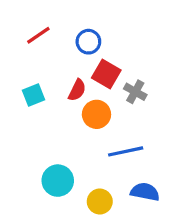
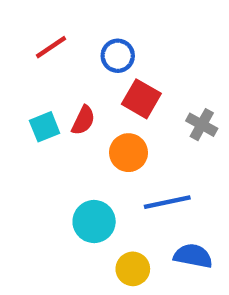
red semicircle: (77, 90) -> (83, 120), moved
gray cross: (135, 92) -> (202, 125), moved
cyan circle: (58, 181) -> (94, 222), moved

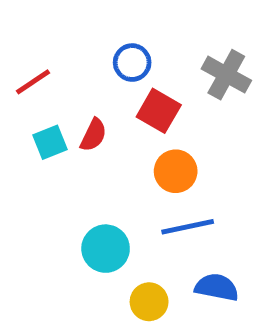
red line: (51, 47) -> (33, 82), moved
gray cross: (202, 125) -> (226, 75), moved, size x1.4
orange circle: (128, 153) -> (176, 171), moved

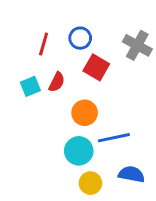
red line: (33, 82) -> (44, 44), moved, turned -40
orange circle: (176, 171) -> (85, 113), moved
cyan circle: (106, 249) -> (79, 151), moved

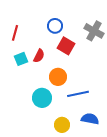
red line: (44, 44) -> (15, 33), moved
cyan circle: (79, 151) -> (42, 98), moved

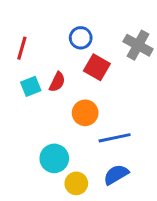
cyan circle: (42, 98) -> (54, 158), moved
blue semicircle: (90, 119) -> (116, 175), moved, turned -42
yellow circle: (62, 125) -> (76, 183), moved

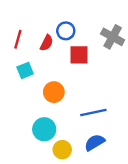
red square: (97, 67) -> (79, 55), turned -30
red semicircle: (57, 82) -> (47, 43), moved
orange circle: (85, 113) -> (54, 92), moved

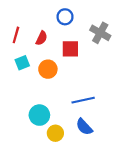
blue circle: (66, 31) -> (65, 17), moved
orange circle: (54, 92) -> (48, 69), moved
blue semicircle: (95, 142) -> (84, 127), turned -102

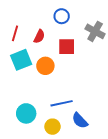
cyan square: (22, 63) -> (21, 60), size x1.5
blue line: (83, 100) -> (62, 103), moved
cyan circle: (39, 115) -> (26, 113), moved

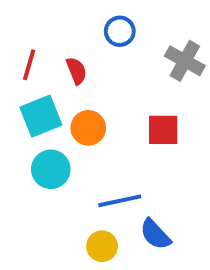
red semicircle: (39, 36) -> (76, 71), turned -48
red square: (67, 47) -> (163, 130), moved
cyan circle: (26, 113) -> (51, 169), moved

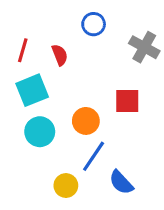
orange circle: (88, 128) -> (86, 121), moved
blue line: (120, 201) -> (94, 156), turned -44
yellow circle: (102, 246) -> (66, 186), moved

